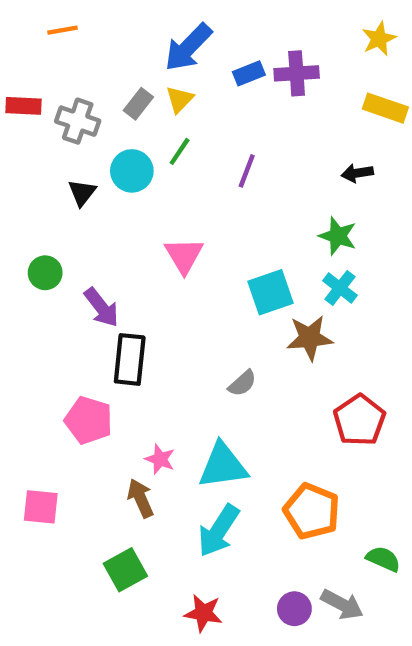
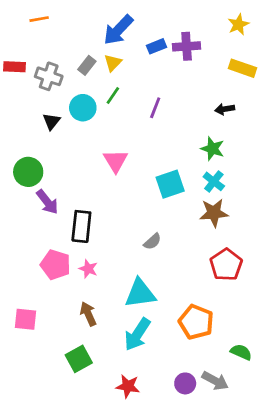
green circle: (45, 273) -> (28, 172), size x1.4
purple arrow: (102, 307) -> (47, 202), moved
brown star: (310, 338) -> (214, 213), moved
pink star: (160, 459) -> (88, 269), moved

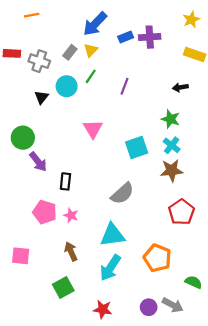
black rectangle: (81, 226) -> (65, 181), size x0.7
gray semicircle: (152, 241) -> (122, 193), size x1.6

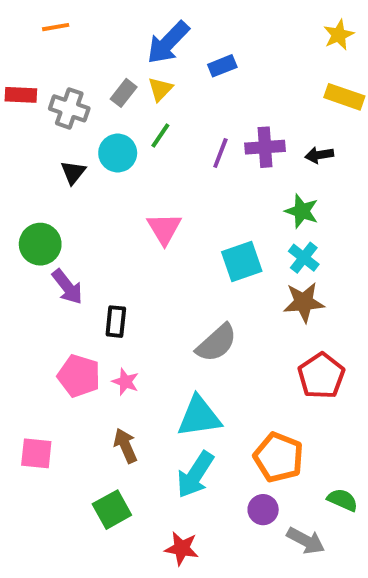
purple cross: (150, 37) -> (265, 147), moved
purple circle: (149, 307) -> (263, 510), moved

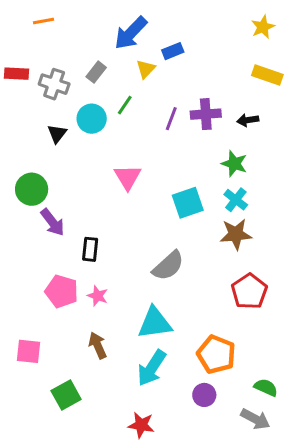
yellow triangle: (160, 89) -> (146, 69), moved
green square: (112, 510) -> (66, 395), moved
gray arrow: (306, 541) -> (255, 419), moved

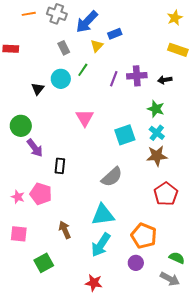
gray rectangle: (96, 72) -> (64, 48), turned -64
gray cross: (54, 84) -> (57, 14), moved
pink star: (98, 296) -> (18, 197), moved

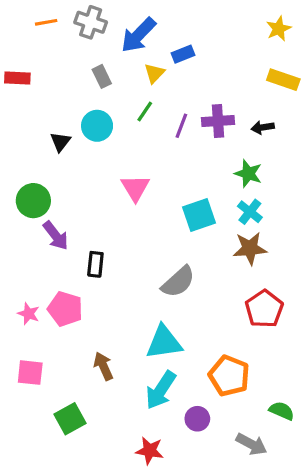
green line: (83, 70) -> (145, 111), moved
purple circle: (136, 263) -> (197, 419), moved
gray arrow: (170, 279) -> (251, 444), moved

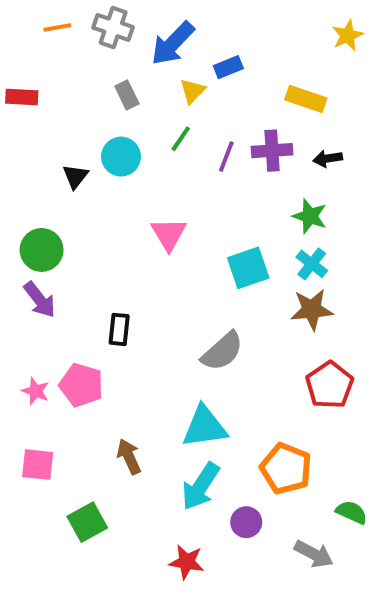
yellow rectangle: (283, 80) -> (306, 99), moved
purple arrow: (56, 236) -> (40, 300), moved

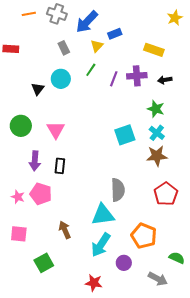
pink triangle: (169, 234) -> (56, 130), moved
purple arrow: (40, 300) -> (35, 161), moved, turned 42
gray semicircle: (222, 351) -> (118, 190), moved, turned -50

